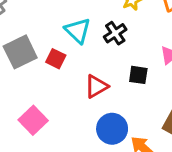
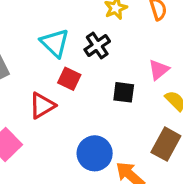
red square: (56, 59) -> (69, 79), moved
red triangle: (96, 86) -> (42, 106), moved

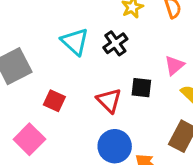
red square: (69, 79) -> (54, 101), moved
red triangle: (42, 106) -> (109, 100), moved, turned -44

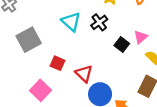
black square: (141, 88) -> (122, 44), moved, turned 32
red triangle: (109, 100) -> (84, 74), moved

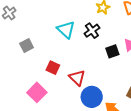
gray square: (29, 40) -> (27, 46), size x0.6
black square: (122, 44) -> (112, 51), turned 32

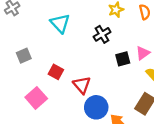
cyan triangle: (66, 30) -> (60, 23), moved
gray square: (27, 46) -> (24, 56), moved

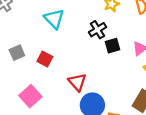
black square: (123, 59) -> (112, 46), moved
red square: (56, 72) -> (45, 59), moved

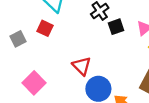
red square: (45, 59) -> (45, 28), moved

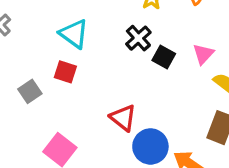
black square: (116, 27) -> (164, 57), turned -35

